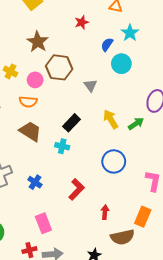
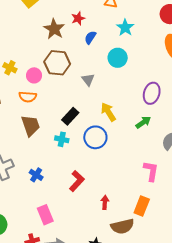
brown star: (38, 42) -> (54, 29), moved
blue semicircle: (107, 44) -> (90, 37), moved
green arrow: (136, 124) -> (143, 122), moved
brown trapezoid: (30, 131) -> (30, 125), turned 40
blue circle: (114, 161) -> (95, 137), moved

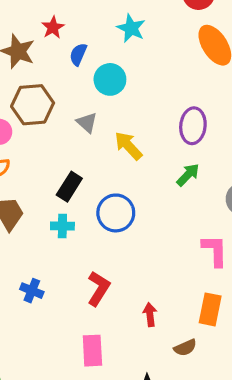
cyan circle: (118, 58) -> (110, 79), moved
yellow arrow: (108, 112) -> (128, 146), moved
pink rectangle: (45, 215) -> (92, 351), moved, turned 30
brown semicircle: (122, 226) -> (185, 348), size x0.6

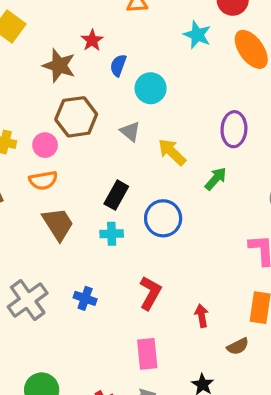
cyan star: (131, 28) -> (197, 35), moved
green arrow: (188, 175) -> (216, 179), moved

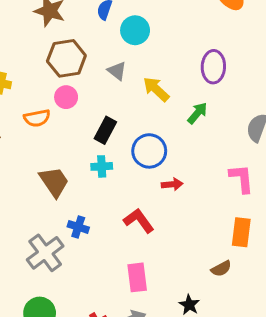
pink circle: (45, 145) -> (66, 97), moved
brown trapezoid: (58, 224) -> (54, 182), moved
red L-shape: (150, 293) -> (139, 221), turned -64
gray cross: (28, 300) -> (45, 253), moved
red arrow: (202, 316) -> (172, 184), moved, turned 96

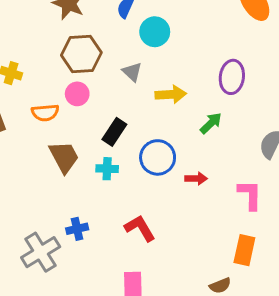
yellow arrow: (156, 89) -> (171, 94), turned 128
brown trapezoid: (54, 182) -> (64, 157), moved
red arrow: (172, 184) -> (196, 178), moved
blue cross: (78, 227) -> (77, 229), turned -36

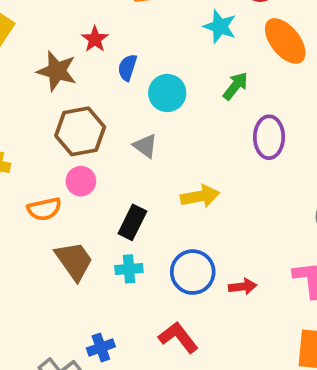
yellow arrow: (171, 94) -> (200, 196), moved
green arrow: (211, 123) -> (235, 86), moved
blue circle: (158, 157) -> (193, 272), moved
red arrow: (196, 178) -> (243, 287), moved

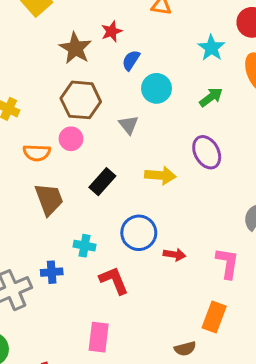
purple ellipse: (269, 137) -> (207, 152), moved, turned -44
cyan cross: (129, 269) -> (85, 246), moved

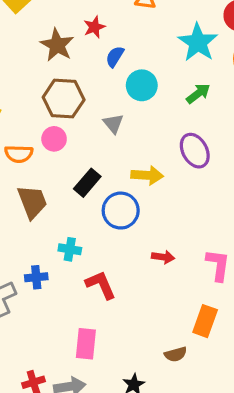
cyan star: (211, 48) -> (198, 42), size x1.4
blue circle: (139, 233) -> (121, 211), moved

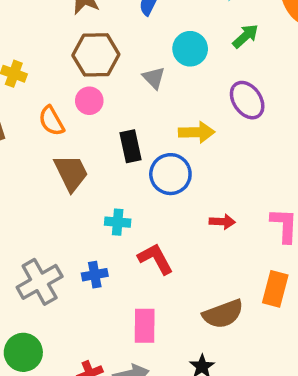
cyan circle: (142, 85) -> (190, 49), moved
orange semicircle: (19, 154) -> (51, 121), turned 64
black rectangle: (87, 183) -> (130, 146), turned -48
blue cross: (36, 277) -> (95, 275), moved
brown semicircle: (176, 354) -> (223, 314), moved, size x1.6

